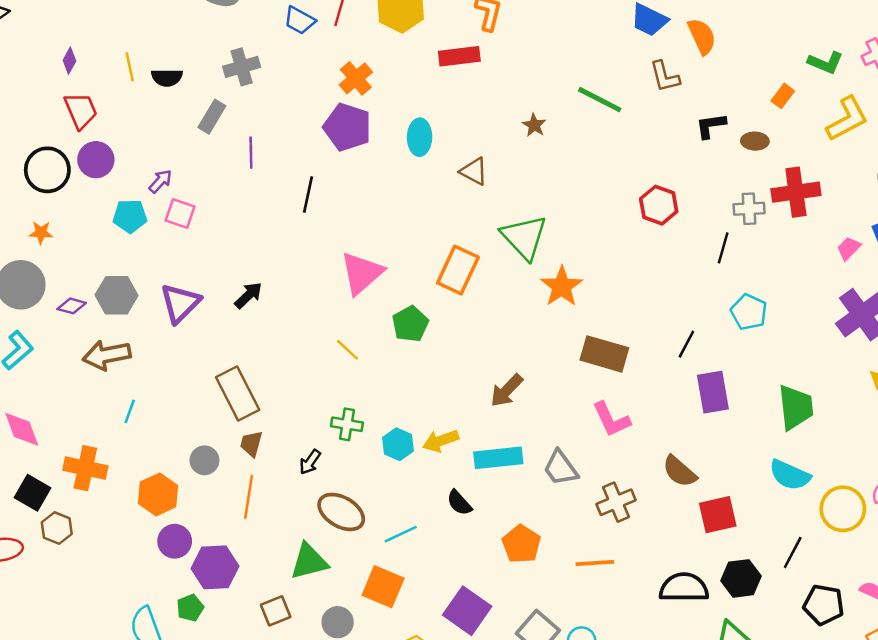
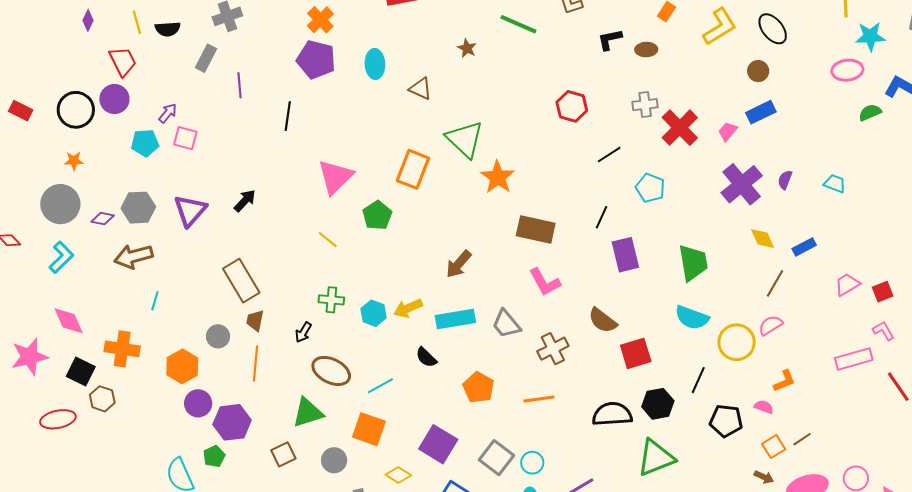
red trapezoid: (81, 111) -> (123, 61), moved
red cross: (796, 192) -> (680, 128), moved, turned -33
black line: (723, 248) -> (609, 155), moved, turned 45

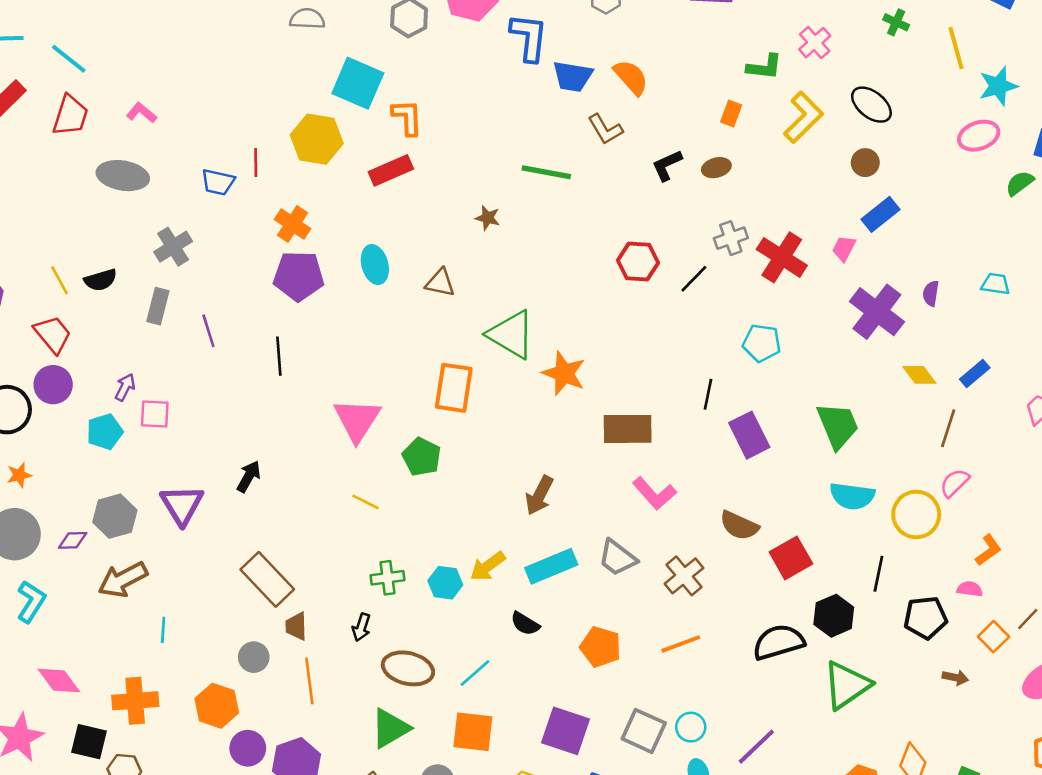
black line: (609, 155) -> (694, 279), moved
brown arrow: (764, 477) -> (955, 678), moved

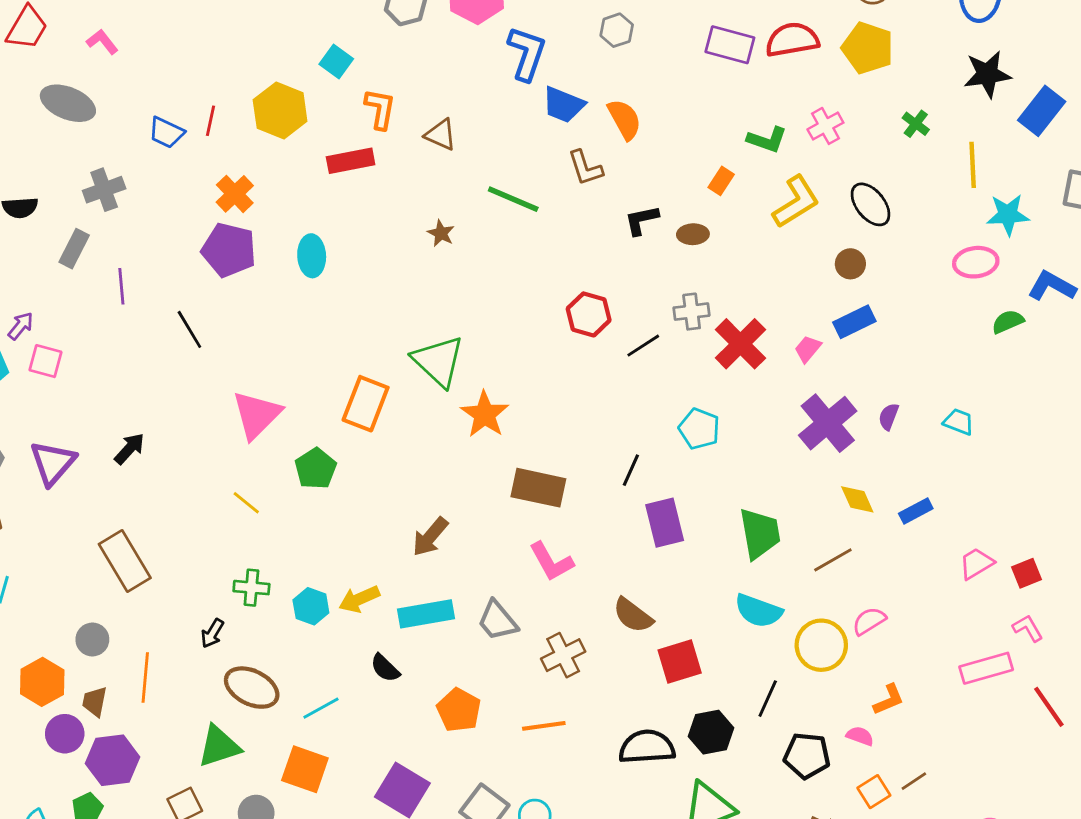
cyan square: (358, 83) -> (336, 61), size x0.6
brown triangle: (440, 283) -> (441, 135), moved
black line: (279, 356) -> (189, 329), turned -39
brown line: (948, 428) -> (833, 560), moved, turned 30
brown trapezoid: (296, 626) -> (95, 702), moved

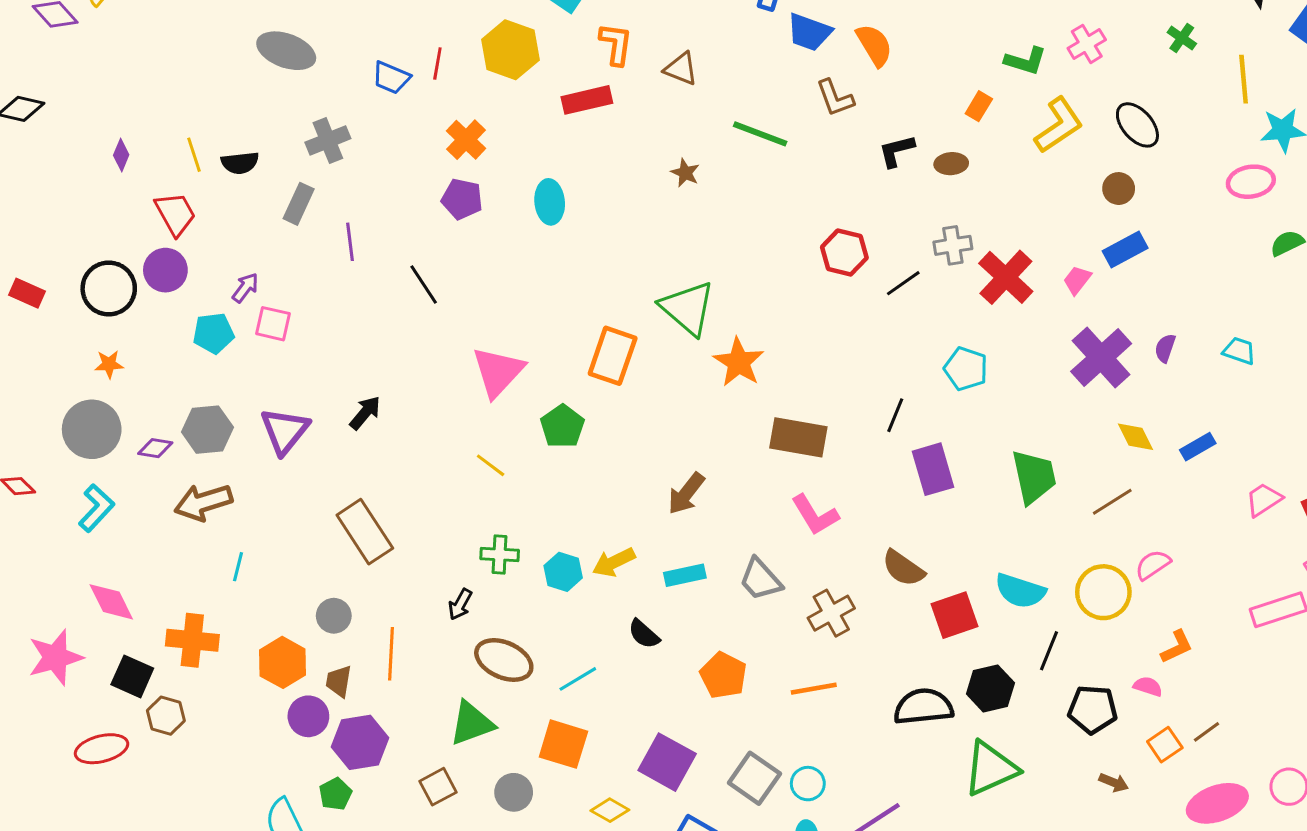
purple pentagon: (229, 250) -> (462, 199), size x0.7
cyan semicircle: (758, 611) -> (1020, 591), moved
cyan rectangle: (426, 614) -> (685, 575), size x0.7

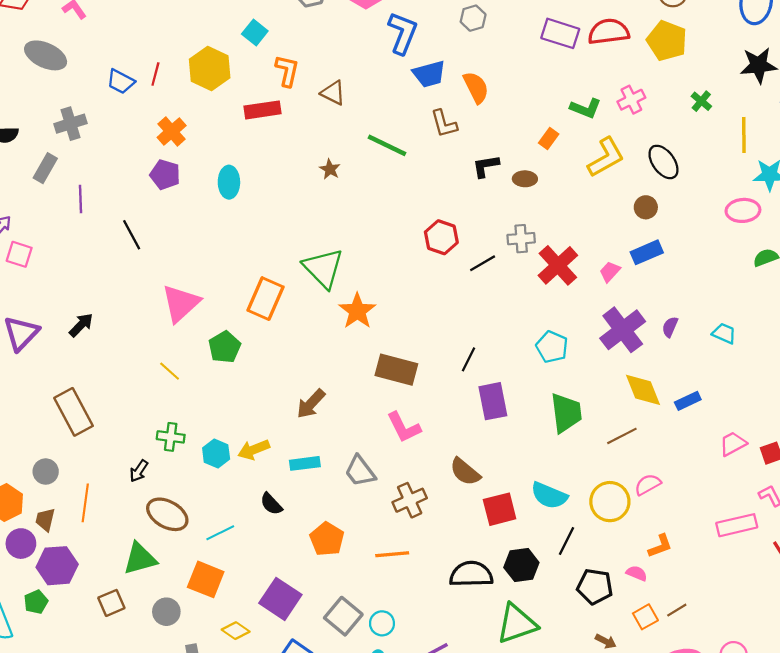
blue trapezoid: (809, 32) -> (429, 74), turned -40
cyan pentagon: (966, 369) -> (552, 347), moved
yellow diamond: (1135, 437) -> (643, 390), size x1.4

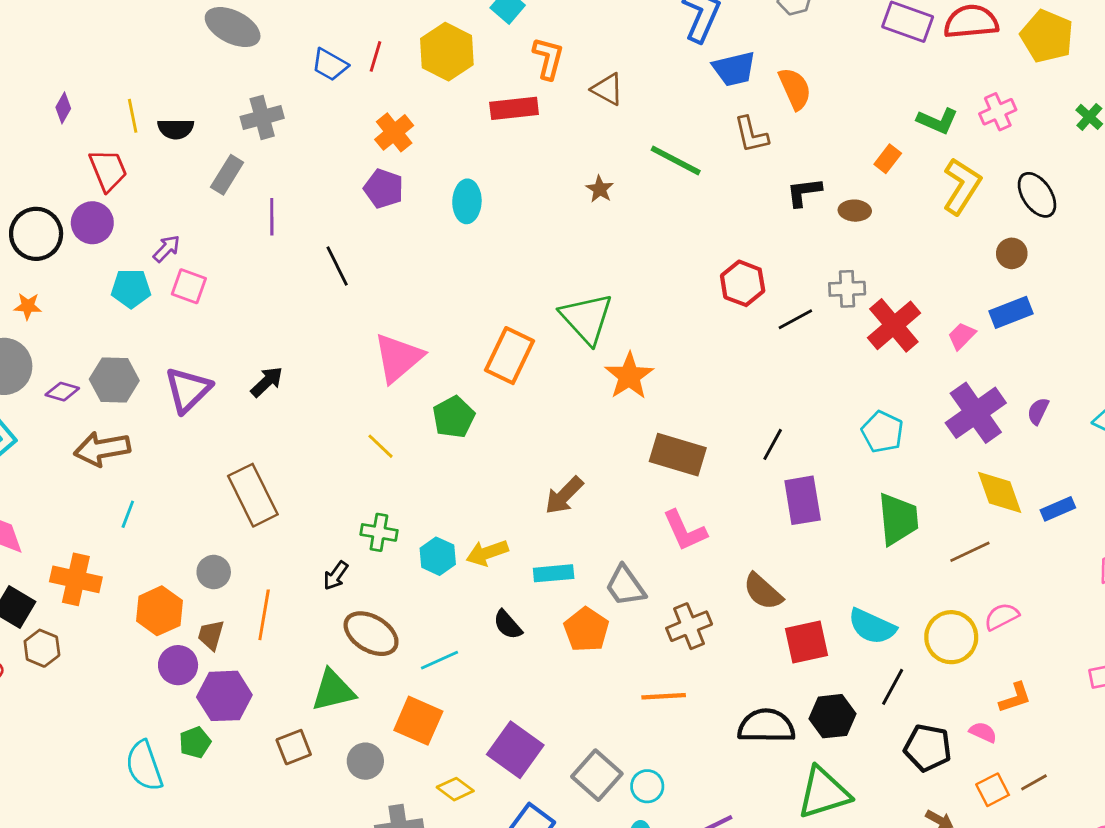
yellow L-shape: (606, 157) -> (962, 186), turned -30
orange pentagon: (327, 539) -> (586, 630), moved

